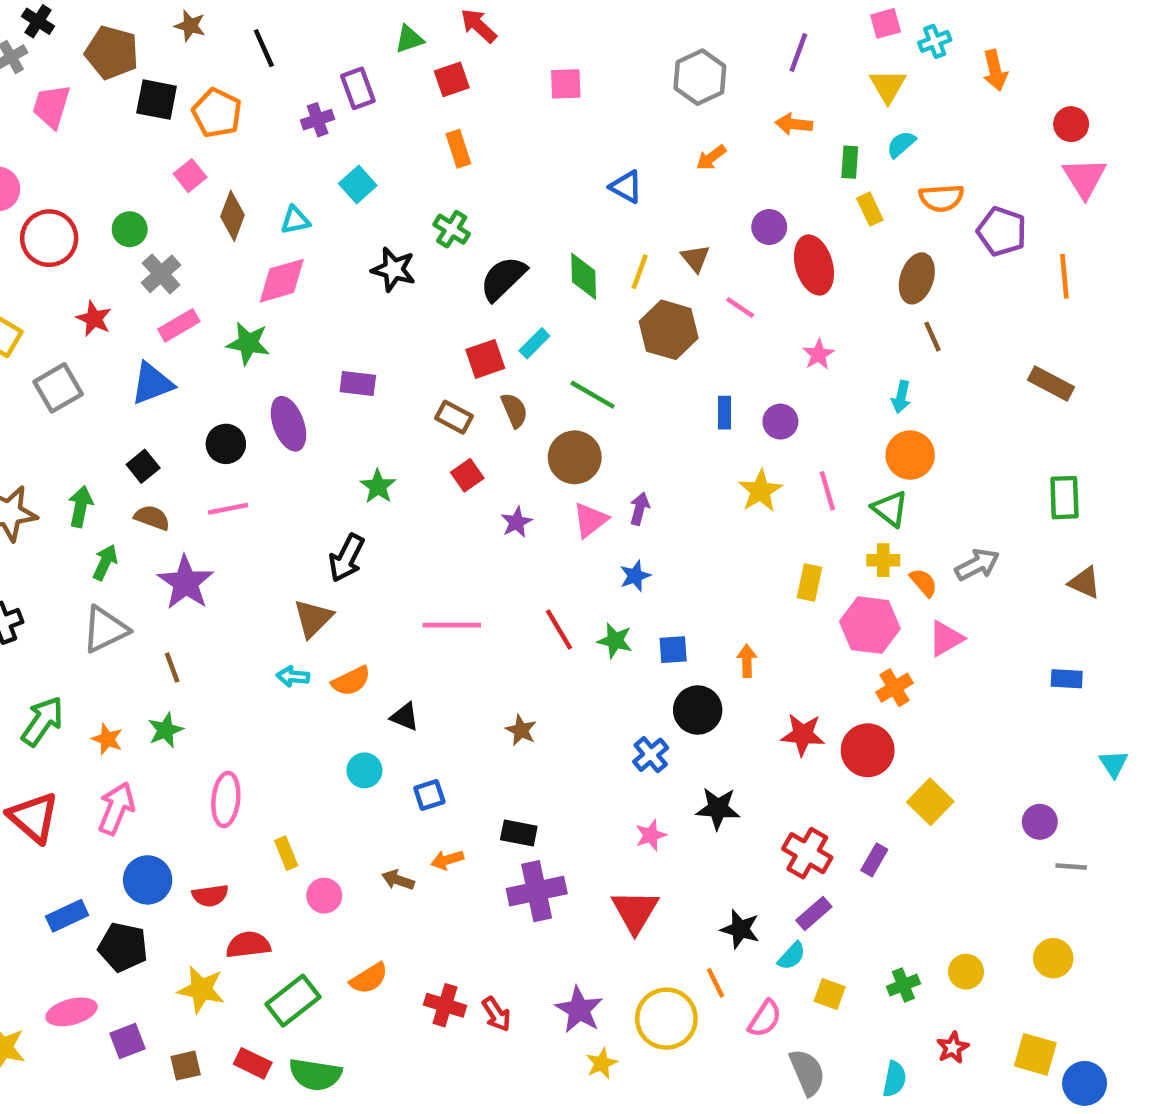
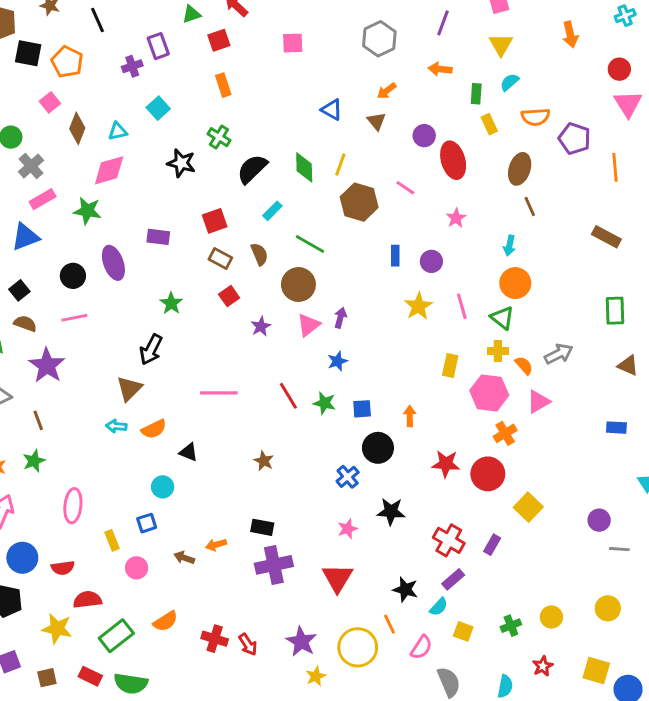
cyan cross: (935, 41) -> (625, 16), moved
brown triangle: (695, 258) -> (376, 121), moved
red square: (485, 359) -> (215, 221), moved
blue square: (429, 795) -> (147, 523), moved

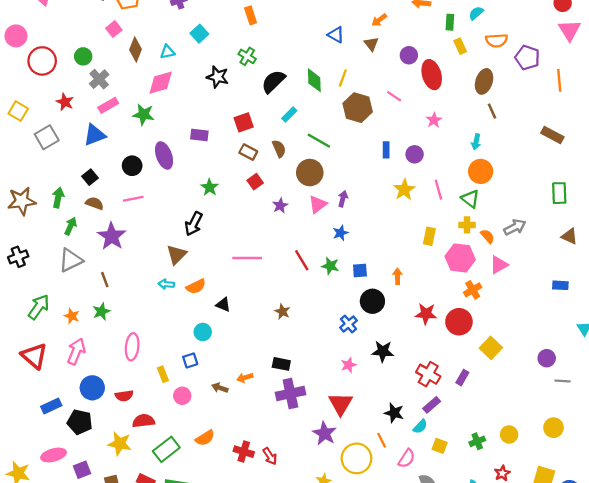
purple star: (301, 642) -> (325, 433), moved

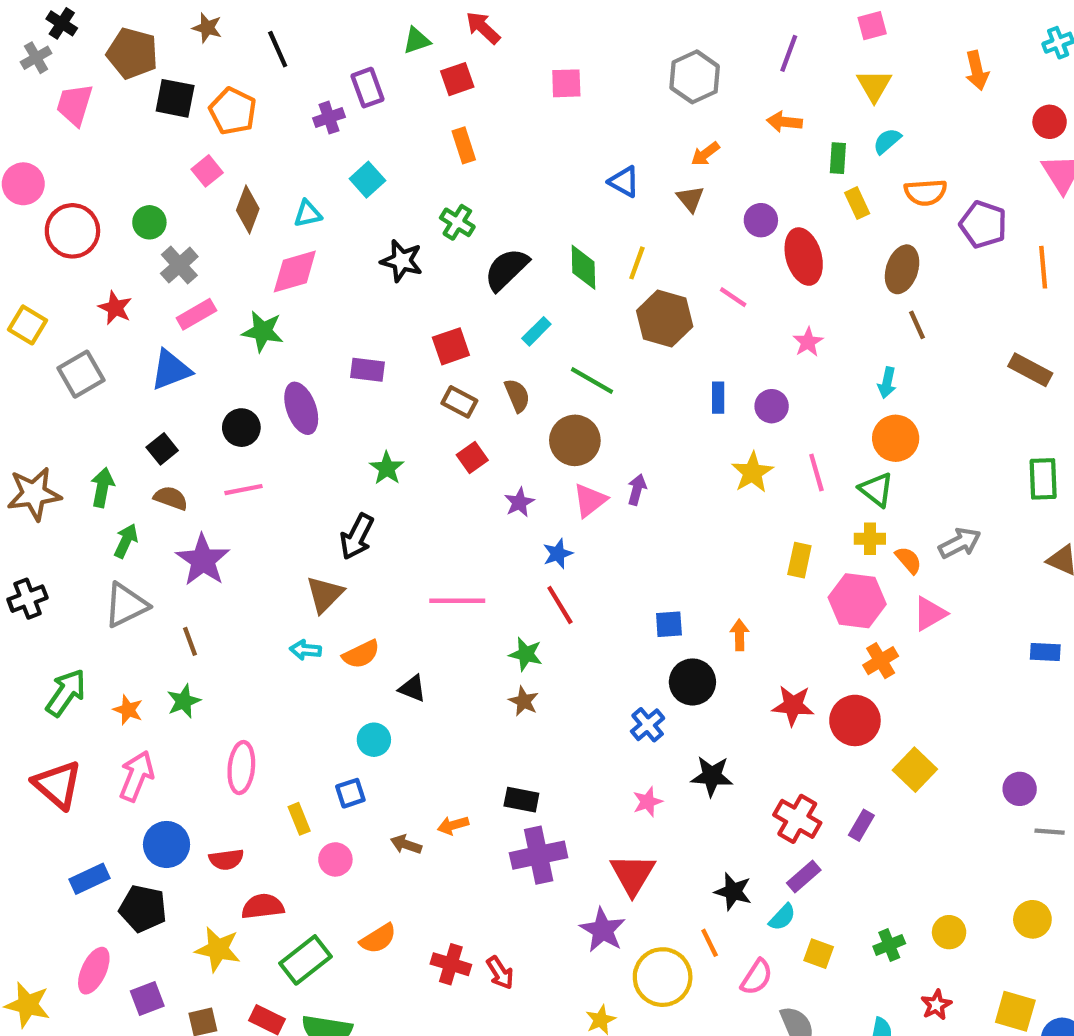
blue star: (341, 233) -> (558, 554), moved
green star: (330, 266) -> (526, 654), moved
pink ellipse: (54, 455) -> (94, 971), turned -50

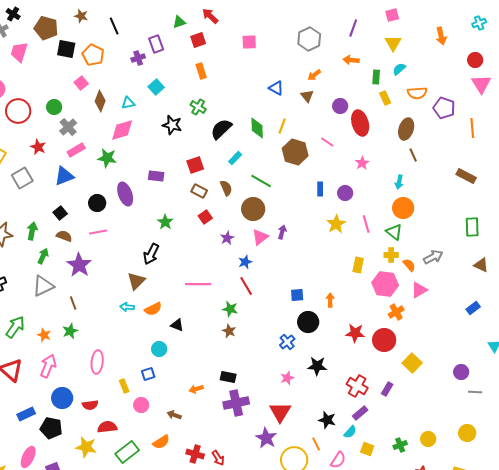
blue rectangle: (1045, 652) -> (473, 308), turned -40
brown arrow: (406, 844) -> (174, 415), moved

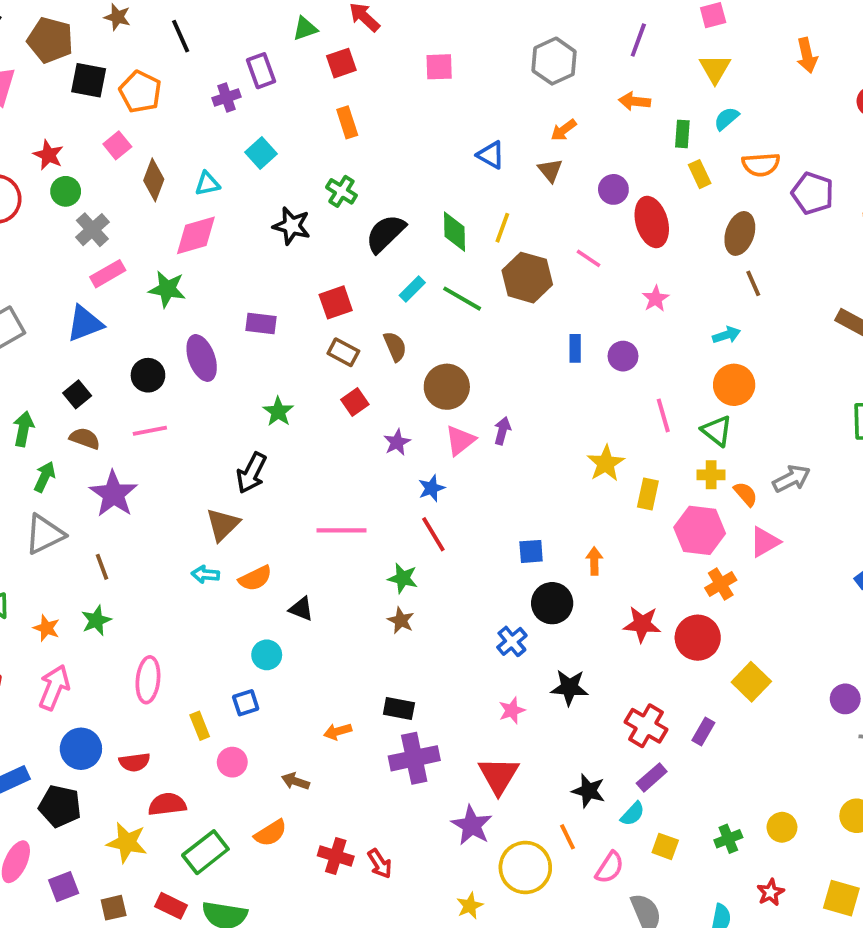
red star: (38, 147) -> (48, 155), moved
green line: (261, 181) -> (462, 299), moved
cyan arrow: (399, 182) -> (726, 335), turned -120
yellow star: (336, 224) -> (606, 463), moved

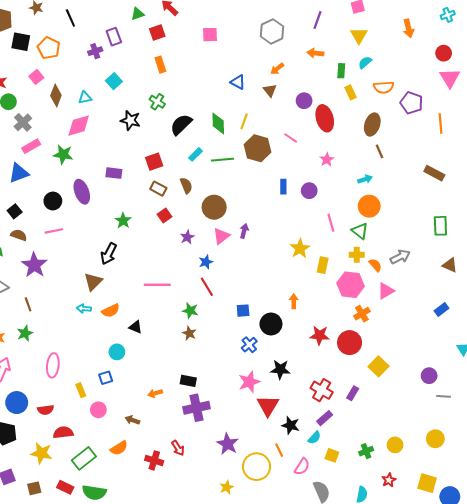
green line: (462, 299) -> (222, 160), turned -35
blue square: (531, 551) -> (243, 311), moved
pink star: (512, 710) -> (249, 382), size x1.5
red triangle: (499, 776) -> (268, 406), moved
red arrow: (380, 864) -> (178, 448), moved

